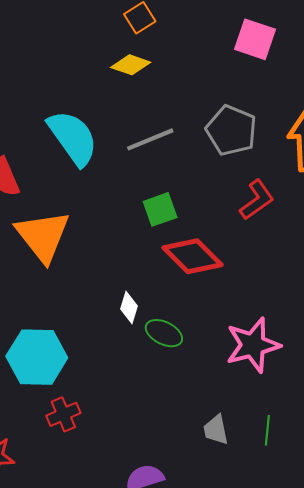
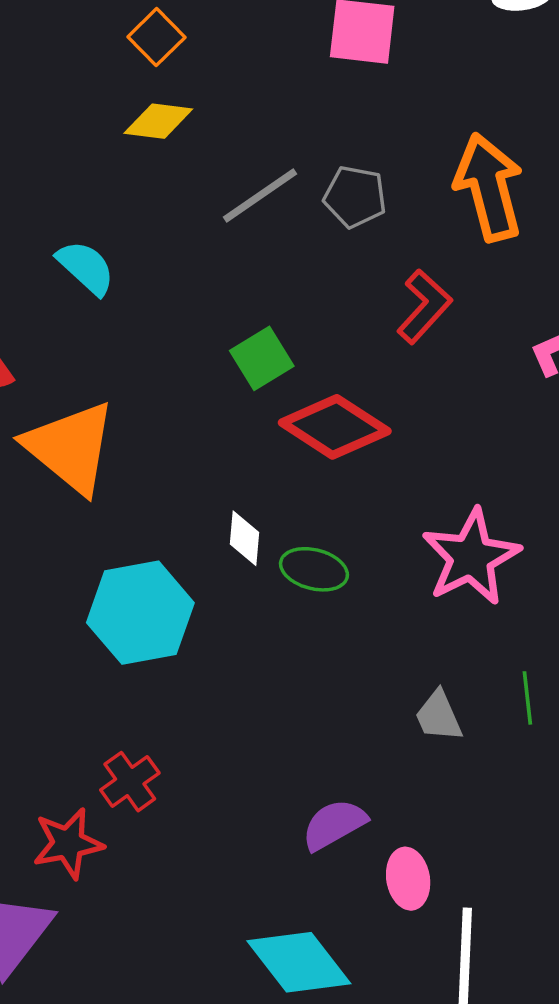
gray pentagon: (231, 130) -> (355, 197), size x0.7
cyan semicircle: (73, 138) -> (86, 268), size x0.6
gray line: (150, 139) -> (260, 195), moved
cyan hexagon: (37, 357) -> (140, 613), moved
red cross: (63, 414) -> (130, 782), moved

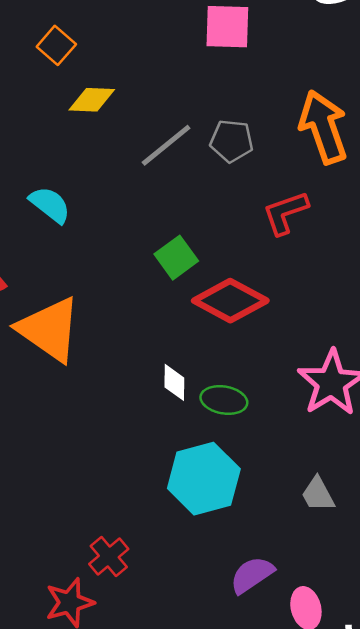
orange square: (156, 37) -> (56, 45), moved
red L-shape: (424, 307) -> (285, 213), turned -147
cyan hexagon: (140, 613) -> (204, 479), moved

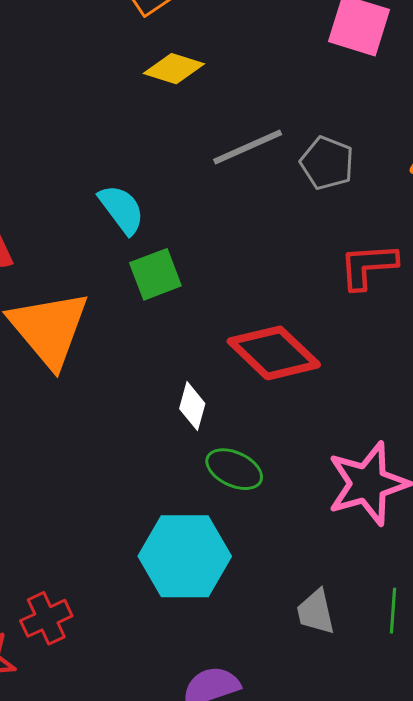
cyan semicircle: (50, 205) -> (121, 209), moved
green square: (176, 258) -> (155, 274), moved
white diamond: (174, 382) -> (192, 406), moved

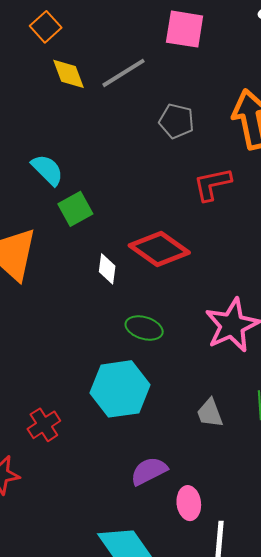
yellow diamond: (174, 69) -> (69, 74), turned 60
gray line: (248, 147) -> (124, 73), moved
white diamond: (192, 406) -> (107, 269), moved
red cross: (46, 618) -> (44, 425), moved

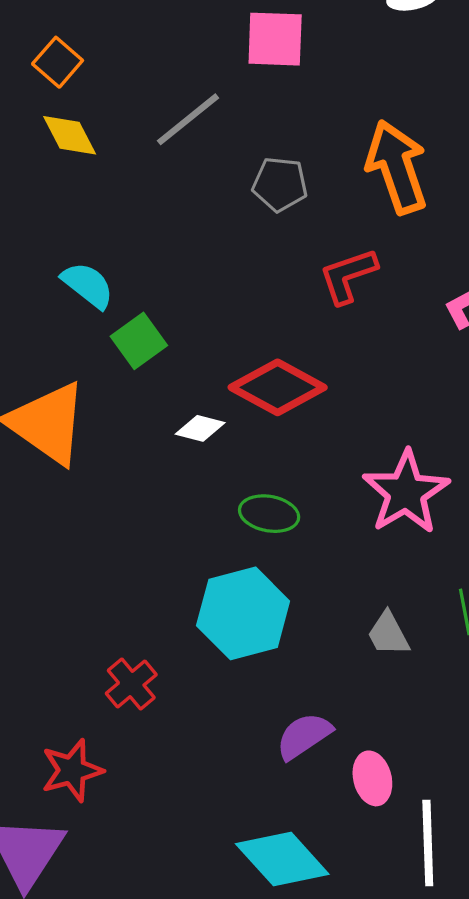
yellow diamond: (69, 74) -> (70, 135), moved
white diamond: (107, 269) -> (200, 428), turned -76

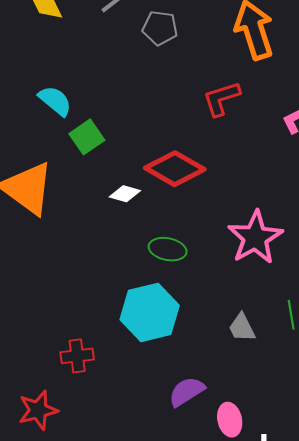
gray pentagon: (280, 184) -> (160, 28), moved
red cross: (131, 684) -> (77, 356), turned 32

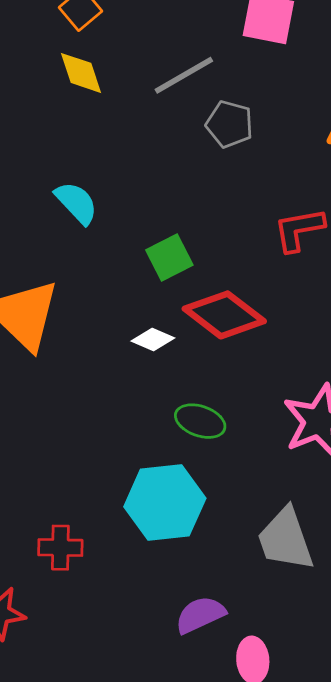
green square: (87, 137) -> (169, 258), moved
gray trapezoid: (242, 328) -> (285, 539), size x1.6

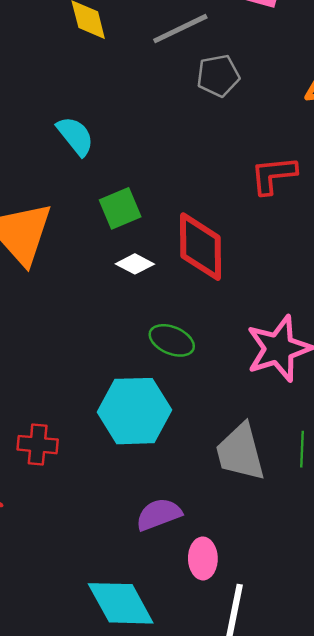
gray pentagon: (230, 124) -> (218, 76), turned -30
green square: (169, 258) -> (120, 208), moved
red diamond: (224, 315) -> (200, 247), turned 48

